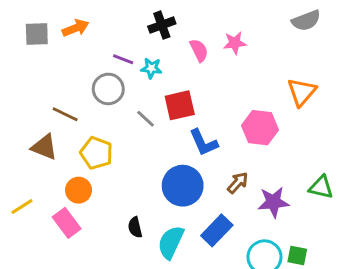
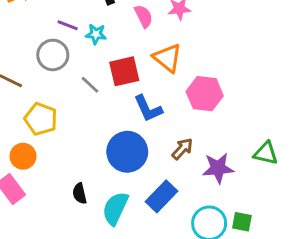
orange triangle: (302, 92) -> (167, 58), moved, turned -32

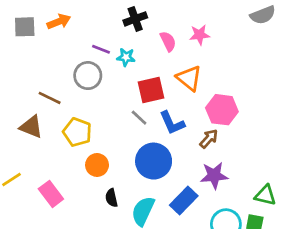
gray line: (90, 85) -> (139, 118), moved
brown arrow: (182, 149) -> (209, 139), moved
green triangle: (266, 153) -> (265, 195), moved
orange circle: (23, 156) -> (97, 165), moved
purple star: (218, 168) -> (214, 176), moved

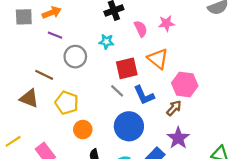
purple line: (101, 49) -> (55, 35), moved
purple star: (214, 176) -> (178, 138), turned -30

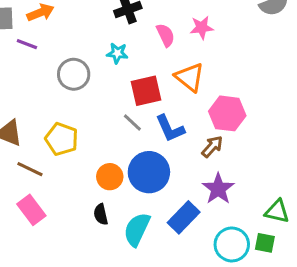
purple line: (55, 35) -> (27, 44), moved
brown line: (44, 75) -> (30, 169), moved
orange circle: (83, 130) -> (110, 177), moved

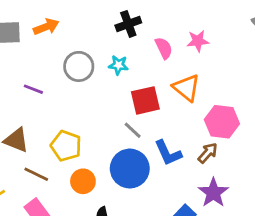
purple line: (27, 44) -> (33, 89), moved
gray circle: (74, 74) -> (79, 66), moved
blue L-shape: (170, 128) -> (168, 153), moved
blue circle: (149, 172) -> (130, 169), moved
orange circle: (110, 177) -> (83, 181), moved

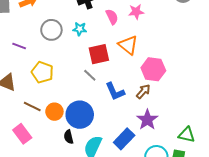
yellow pentagon: (66, 146) -> (42, 72), moved
blue circle: (130, 169) -> (80, 115), moved
brown line: (36, 174) -> (32, 107), moved

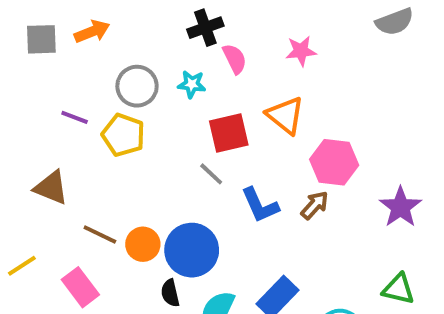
pink semicircle: (112, 17) -> (235, 59), moved
yellow pentagon: (42, 72) -> (123, 135), moved
purple star: (147, 120) -> (400, 207), moved

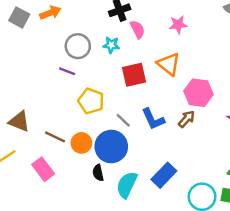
gray square: (41, 39) -> (19, 17), turned 30
purple line: (75, 117) -> (67, 71), moved
yellow pentagon: (123, 135) -> (91, 101), moved
gray line: (211, 174) -> (123, 120), moved
brown triangle: (51, 188) -> (19, 121), moved

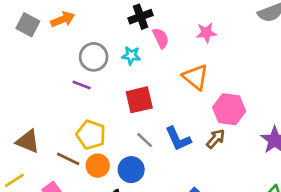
red square: (134, 75) -> (139, 100), moved
yellow pentagon: (91, 101) -> (91, 135), moved
blue circle: (111, 147) -> (131, 170), size x0.7

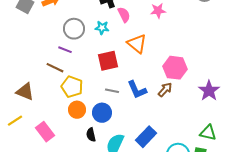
orange triangle: (196, 77) -> (137, 44), moved
gray line: (145, 140) -> (112, 91), turned -32
brown line: (68, 159) -> (55, 68), moved

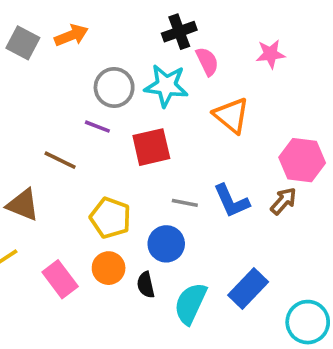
cyan star: (102, 28) -> (166, 86), size x1.6
red square: (108, 61) -> (151, 147), moved
brown line: (55, 68) -> (60, 160), moved
yellow pentagon: (72, 87) -> (110, 218), moved
orange circle: (77, 110) -> (109, 268), moved

